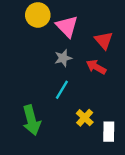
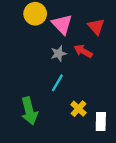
red triangle: (104, 40) -> (96, 27), moved
red arrow: (96, 67) -> (83, 51), moved

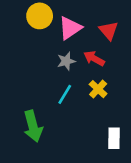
pink triangle: (62, 24) -> (70, 28), turned 40
yellow cross: (79, 109) -> (98, 89), moved

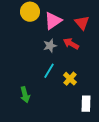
yellow cross: (98, 89) -> (70, 79), moved
green arrow: (33, 126) -> (25, 95), size x0.7

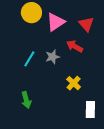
gray star: (50, 46) -> (53, 57), moved
cyan line: (49, 71) -> (29, 59), moved

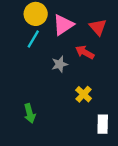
cyan line: (29, 59) -> (33, 39), moved

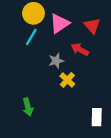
yellow cross: (84, 94) -> (67, 80), moved

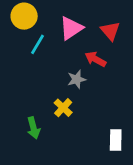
yellow circle: (33, 13) -> (24, 16), moved
gray star: (56, 61) -> (77, 79), moved
yellow cross: (67, 80) -> (63, 108), moved

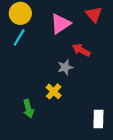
red triangle: (110, 31) -> (94, 14), moved
cyan line: (38, 44) -> (19, 37), moved

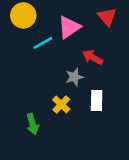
cyan line: (19, 37) -> (43, 43), moved, turned 30
white rectangle: (98, 119) -> (97, 101), moved

